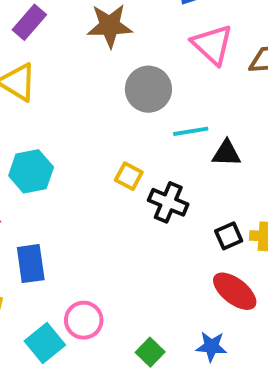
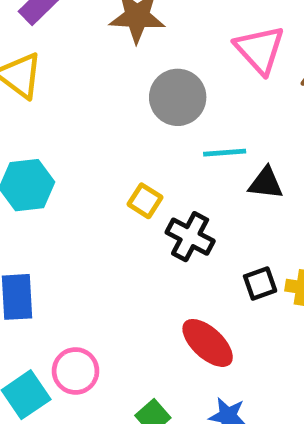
red ellipse: (235, 291) -> (208, 343), moved

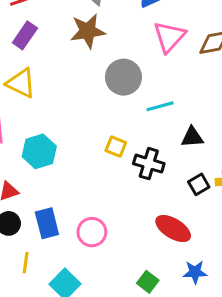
pink triangle: (260, 50) -> (169, 37), turned 36
black triangle: (266, 183) -> (192, 137), moved
pink circle: (76, 371) -> (92, 232), moved

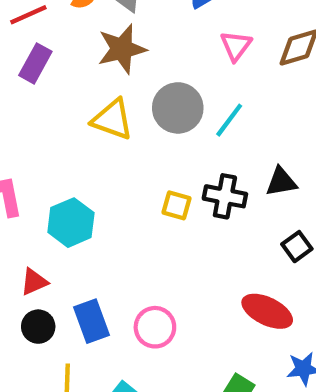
pink triangle: (169, 37) -> (236, 46), size x0.7
yellow triangle: (21, 83) -> (112, 119), moved
cyan line: (160, 106) -> (229, 120), moved, turned -32
black cross: (149, 164) -> (225, 196), moved

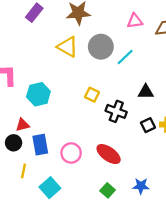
pink triangle: (236, 46) -> (135, 21), turned 35
black cross: (225, 196) -> (116, 111), moved
red triangle: (34, 282) -> (23, 125), moved
red ellipse: (267, 311) -> (109, 154), moved

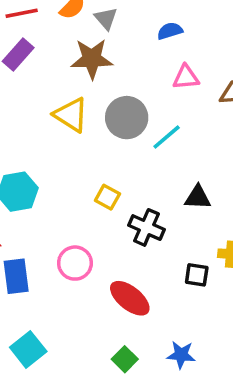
black square: (148, 125) -> (197, 275), moved, turned 32
pink circle: (71, 153) -> (75, 263), moved

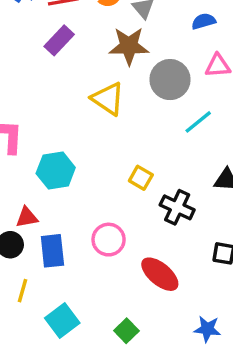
gray circle: (127, 118) -> (170, 80), moved
green square: (125, 359) -> (126, 331), moved

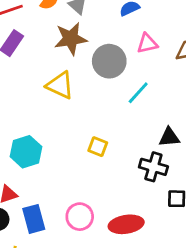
black cross: (177, 207) -> (153, 167), moved
pink circle: (109, 240) -> (80, 217), moved
red ellipse: (160, 274) -> (126, 224), turned -40

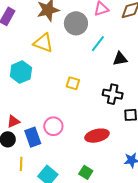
black triangle: (169, 137) -> (120, 59), moved
cyan hexagon: (26, 152) -> (21, 72), moved
pink circle: (80, 217) -> (53, 126), moved

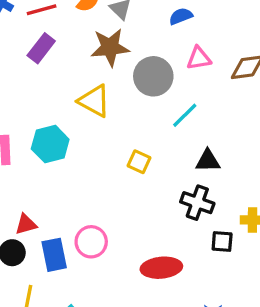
black triangle: (120, 59) -> (208, 161), moved
yellow square: (73, 83) -> (139, 162), moved

